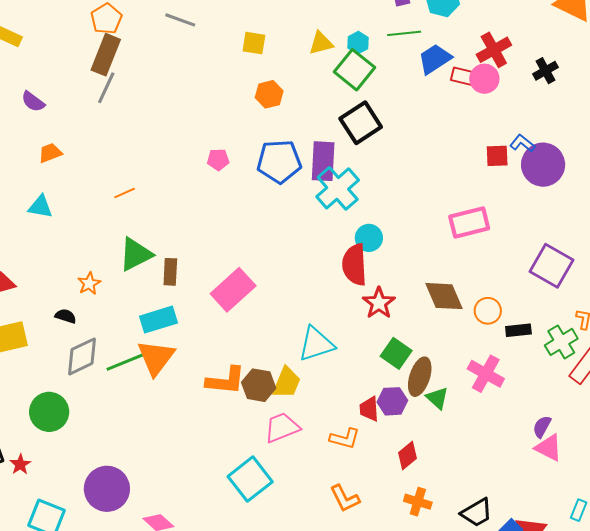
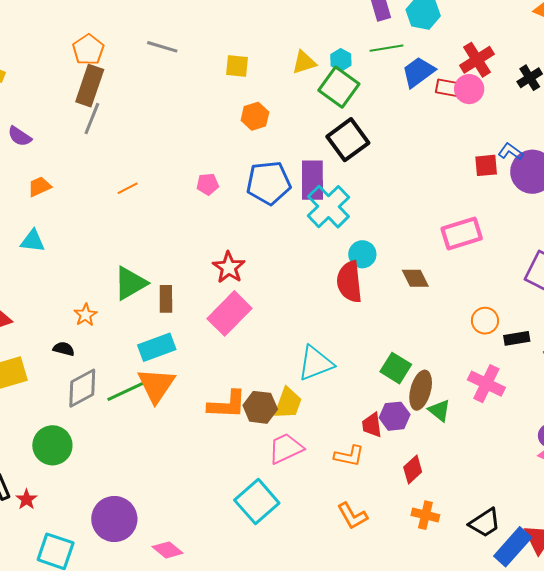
orange line: (125, 193) -> (128, 188), moved
brown diamond: (444, 296) -> (415, 278), moved, size x0.7
red star: (379, 303) -> (229, 267), moved

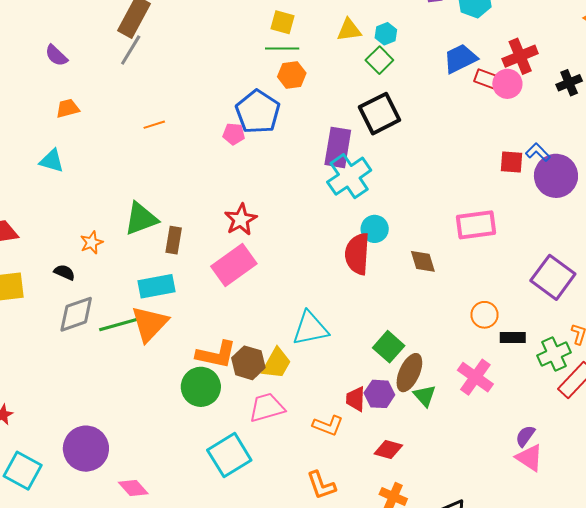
green line: (386, 48) -> (282, 48), moved
green square: (339, 87) -> (379, 60), size x0.7
blue pentagon: (269, 183) -> (258, 112), moved, turned 30
green circle: (52, 445) -> (201, 387), moved
red diamond: (413, 470) -> (388, 450), turned 48

